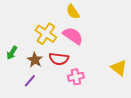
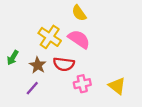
yellow triangle: (119, 68) -> (117, 86), moved

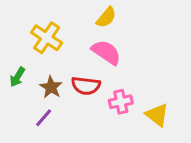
yellow semicircle: (79, 13) -> (106, 17), turned -105
yellow cross: (50, 37) -> (47, 38), moved
pink cross: (82, 84) -> (121, 102), moved

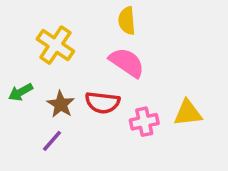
yellow semicircle: (106, 17) -> (127, 21), turned 135
green arrow: (17, 77) -> (21, 92), turned 30
yellow triangle: (157, 115) -> (188, 113), moved, turned -45

